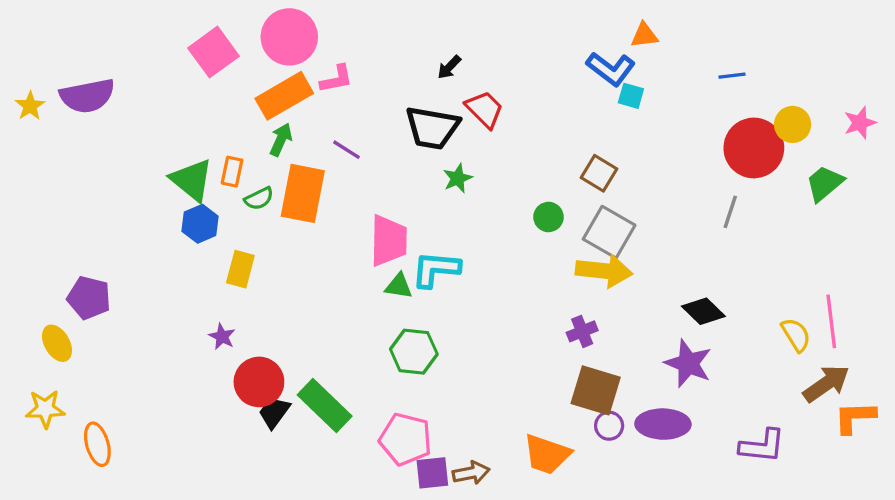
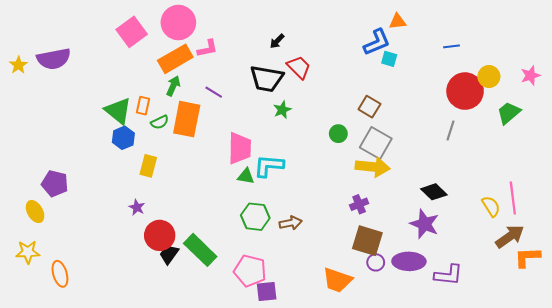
blue L-shape: (611, 69) -> (377, 42), turned -60
purple L-shape: (762, 446) -> (448, 275), moved
brown arrow: (471, 473) -> (291, 223), moved

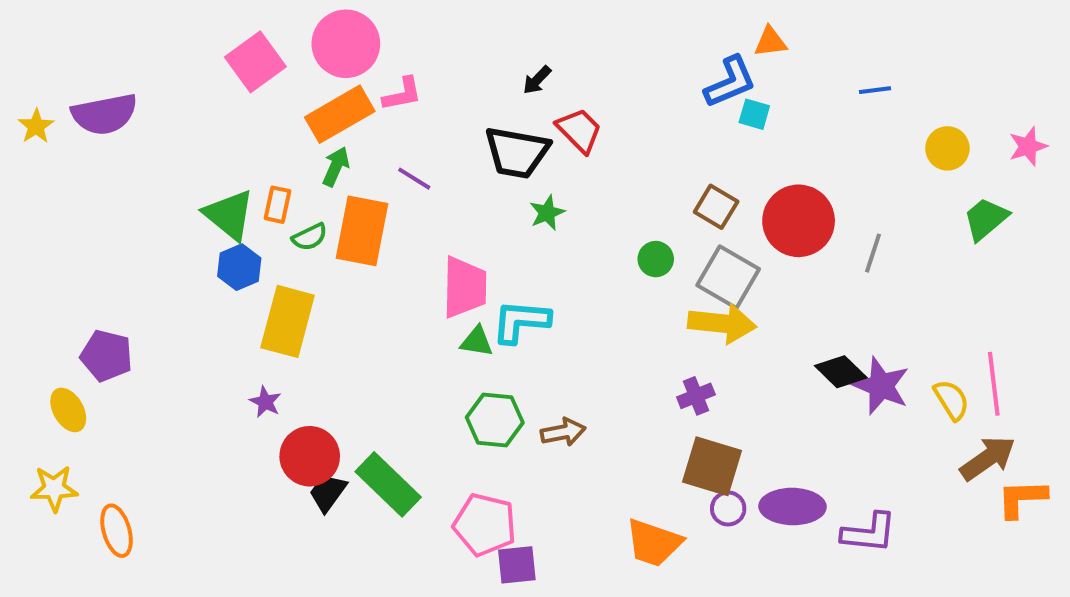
red circle: (465, 91) -> (799, 221), moved
yellow rectangle: (148, 166) -> (288, 321), size x1.6
purple star: (425, 224) -> (881, 386), moved

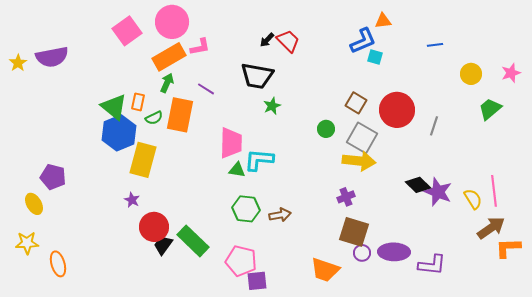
red trapezoid: (579, 130) -> (288, 41), moved
blue hexagon: (239, 267) -> (119, 133), size x1.6

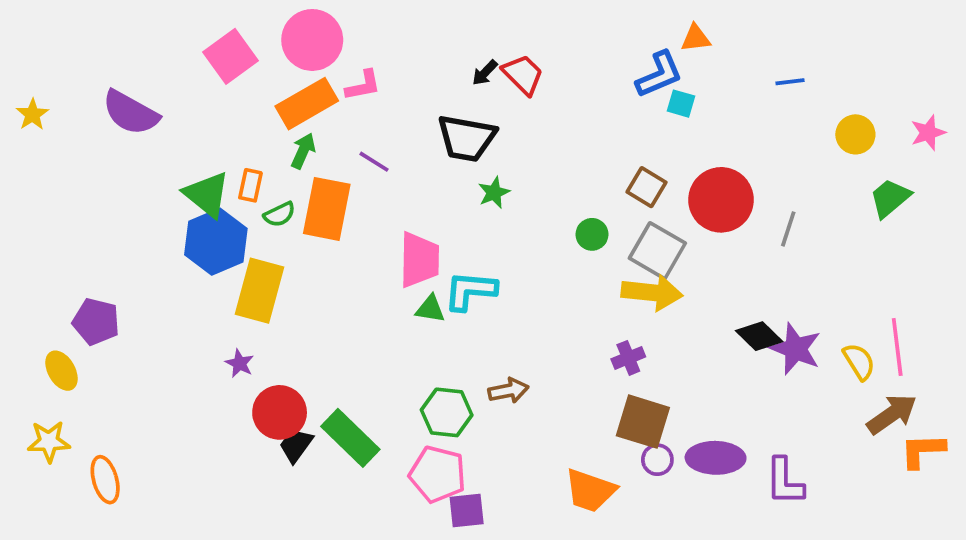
purple semicircle: (52, 57) -> (131, 113), moved, turned 40
green hexagon: (246, 209) -> (447, 412), moved
purple L-shape: (432, 265) -> (785, 481), turned 84

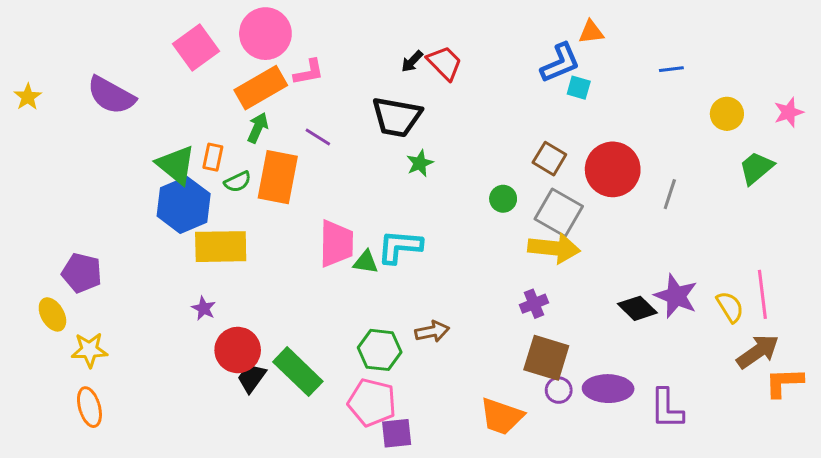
pink trapezoid: (419, 260) -> (336, 243), moved
yellow rectangle: (260, 291) -> (221, 247), turned 74
black diamond: (759, 336) -> (637, 308), moved
yellow star: (49, 441) -> (89, 350), moved

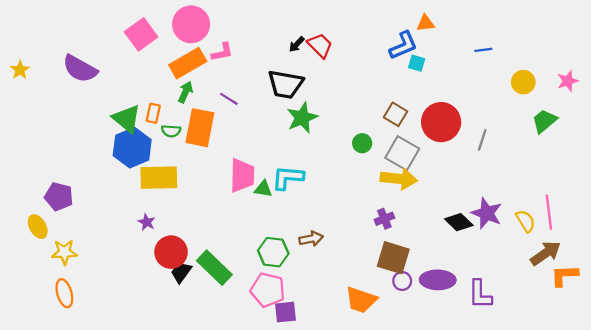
green star: (420, 163) -> (302, 118), size x1.6
green semicircle: (238, 182) -> (171, 131), turned 30

